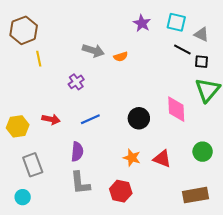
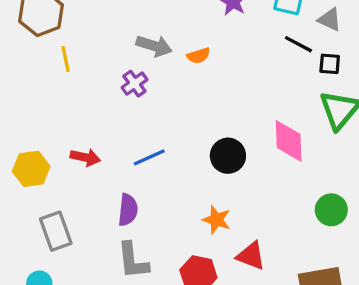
purple cross: (76, 82) -> (134, 84), moved
red triangle: (162, 159) -> (251, 256), moved

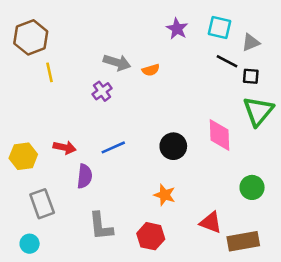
gray triangle: (330, 20) -> (251, 42), turned -48
purple semicircle: (128, 210) -> (85, 176), moved
red triangle: (251, 256) -> (211, 222), moved

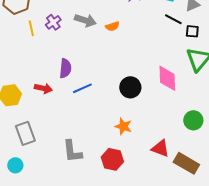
purple cross: (102, 91) -> (53, 22), moved
purple semicircle: (85, 176) -> (65, 68), moved
brown rectangle: (243, 241) -> (186, 163), turned 40

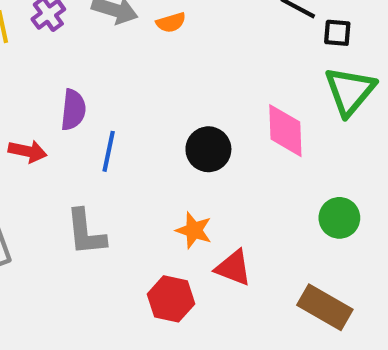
blue line: (82, 88) -> (109, 151), turned -54
red triangle: (160, 148) -> (233, 268), moved
gray L-shape: (72, 151) -> (86, 232), moved

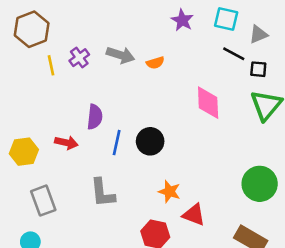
pink diamond: (285, 131) -> (208, 103), moved
black circle: (208, 149) -> (150, 141), moved
green circle: (339, 218) -> (260, 184), size x1.4

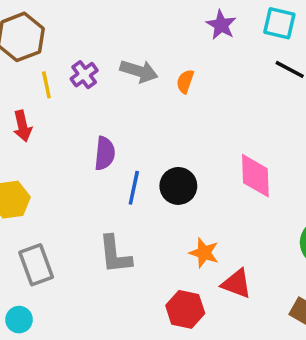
orange semicircle: (155, 63) -> (185, 81), turned 126
pink diamond: (208, 103) -> (255, 176), moved
red arrow: (66, 143) -> (22, 126), moved, turned 65

